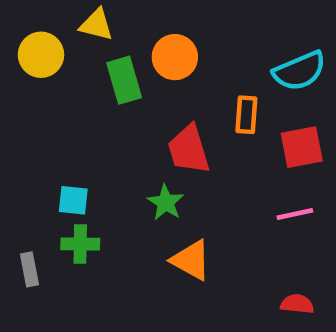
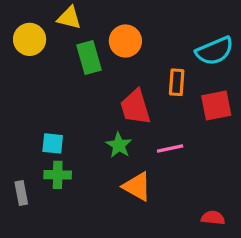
pink line: (295, 214) -> (170, 148), moved

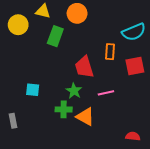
orange circle: (125, 41) -> (77, 13), moved
green rectangle: (89, 58) -> (55, 36), turned 36
green cross: (58, 175) -> (64, 109), moved

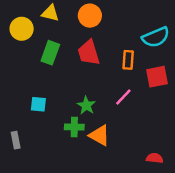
green rectangle: (55, 36) -> (50, 53), moved
red trapezoid: (84, 67) -> (89, 53), moved
pink line: (106, 93) -> (123, 97), moved, turned -35

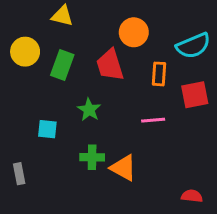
orange circle: (90, 16) -> (134, 32), moved
yellow circle: (22, 29) -> (25, 52), moved
pink line: (123, 97) -> (153, 120), turned 42
green star: (86, 105) -> (89, 110), moved

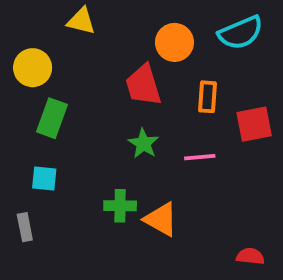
cyan semicircle: (193, 46) -> (241, 33), moved
green rectangle: (62, 65) -> (52, 118), moved
green star: (89, 110) -> (143, 143), moved
cyan square: (47, 129) -> (44, 178), moved

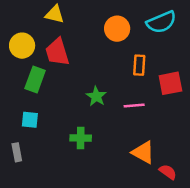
red trapezoid: (143, 85) -> (57, 52), moved
orange triangle: (161, 219) -> (143, 152), moved
red semicircle: (250, 256) -> (168, 172), turned 30

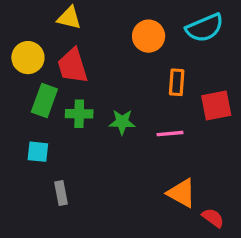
green star: (96, 96) -> (122, 122), turned -30
green cross: (81, 138) -> (79, 114), moved
gray rectangle: (17, 152) -> (61, 193), moved

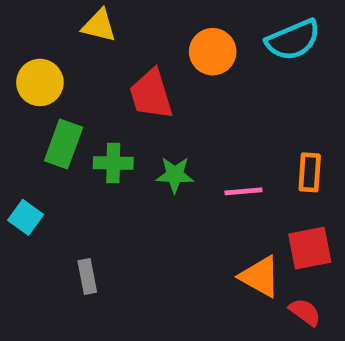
red trapezoid: (73, 66) -> (151, 94), moved
orange rectangle: (177, 82) -> (310, 172), moved
red square: (216, 105) -> (310, 248), moved
cyan square: (38, 152) -> (26, 217), moved, turned 30

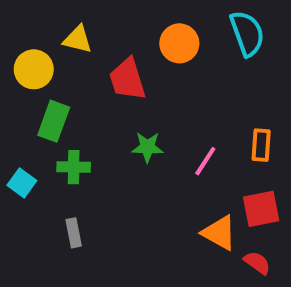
yellow triangle: (99, 26) -> (78, 39), moved
cyan semicircle: (293, 40) -> (247, 33), turned -87
green cross: (113, 163) -> (74, 167), moved
pink line: (243, 191) -> (205, 161), turned -52

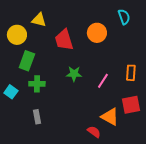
cyan semicircle: (247, 33) -> (124, 17), size x0.7
orange circle: (179, 43) -> (97, 33), moved
red semicircle: (257, 263) -> (94, 132), moved

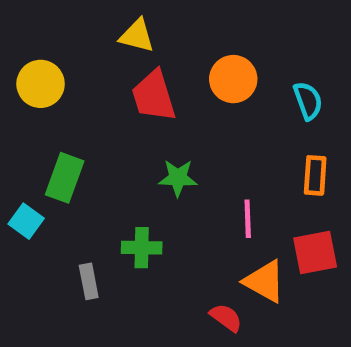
cyan semicircle: (124, 17) -> (308, 101), moved
yellow triangle: (39, 20) -> (137, 36), moved
green rectangle: (27, 61) -> (65, 178), moved
pink line: (103, 81) -> (248, 219), moved, turned -35
green cross: (37, 84) -> (142, 248), moved

